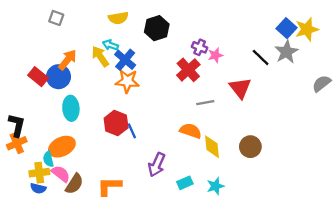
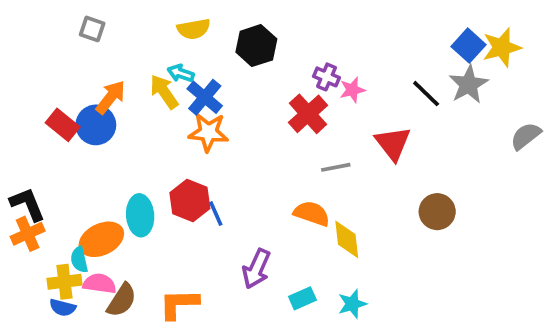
cyan ellipse: (71, 108) -> (140, 215), moved
black L-shape: (17, 125) -> (28, 204), turned -35
brown circle: (250, 147) -> (437, 212), moved
pink semicircle: (61, 174) -> (100, 284), turned -30

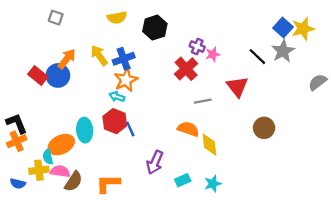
cyan arrow: (181, 73) -> (117, 97), moved
blue cross: (205, 97) -> (124, 59), turned 30
orange star: (208, 132) -> (126, 80), turned -30
blue semicircle: (63, 308) -> (18, 184), moved

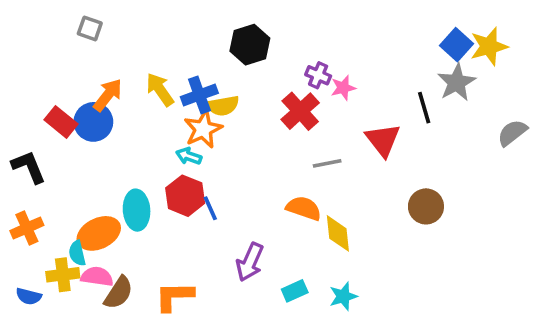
yellow semicircle: (117, 18) -> (223, 106), moved
black line: (257, 57) -> (424, 108), moved, turned 30
black L-shape: (17, 123) -> (29, 167), moved

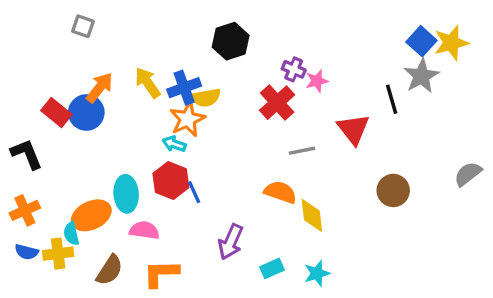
gray semicircle: (512, 133) -> (468, 174), moved
pink semicircle: (97, 277) -> (144, 230), moved
blue semicircle: (29, 296) -> (27, 252), moved

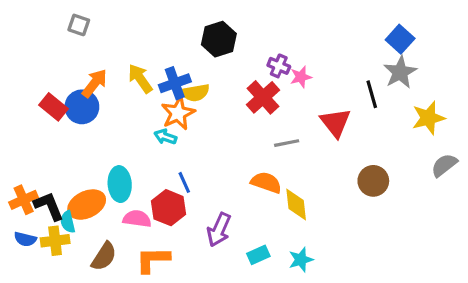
yellow star: (451, 43) -> (428, 118), moved
black L-shape: (27, 154) -> (49, 206), moved
red hexagon: (171, 181) -> (169, 208), moved

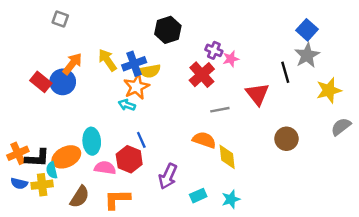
black L-shape: (49, 206) -> (37, 158), turned 115

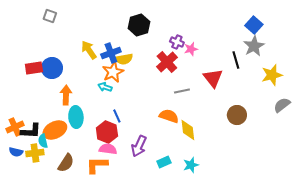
orange arrow: (72, 64) -> (66, 95), moved, turned -36
red rectangle: (41, 82) -> (34, 68), turned -48
pink semicircle: (105, 168) -> (108, 149), moved

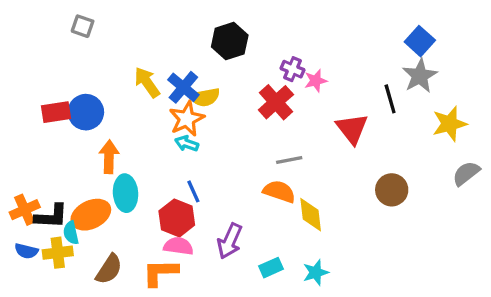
blue cross: (111, 53) -> (183, 87), turned -30
cyan arrow: (105, 87) -> (187, 144), moved
gray line: (182, 91) -> (289, 160), moved

